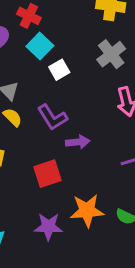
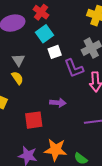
purple L-shape: (52, 117) -> (74, 68), moved

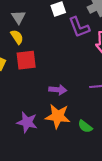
purple arrow: (58, 103) -> (58, 90), moved
red square: (34, 120) -> (26, 60), moved

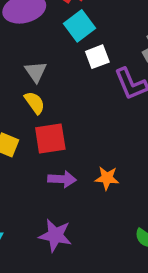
purple arrow: (58, 90) -> (62, 179), moved
orange star: (58, 116) -> (107, 178), moved, size x0.6

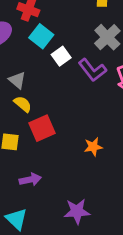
purple arrow: (62, 179) -> (30, 180), moved
purple star: (55, 235) -> (77, 211), moved

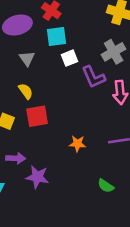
cyan square: (41, 36) -> (57, 37), turned 30
gray triangle: (17, 80) -> (27, 58), moved
purple star: (77, 211) -> (37, 177), moved

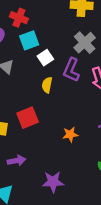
purple L-shape: (93, 77) -> (71, 70), turned 60
yellow semicircle: (26, 91) -> (47, 85), moved, turned -119
purple star: (37, 177) -> (53, 182), moved

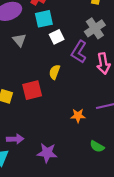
yellow semicircle: (47, 85) -> (54, 72), moved
orange star: (70, 134) -> (78, 116), moved
purple arrow: (17, 161) -> (15, 139), moved

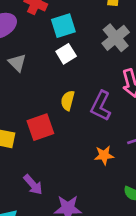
cyan square: (44, 19) -> (63, 26), moved
purple L-shape: (79, 52) -> (101, 106), moved
purple arrow: (15, 139) -> (33, 185), moved, turned 56

